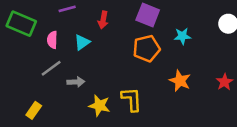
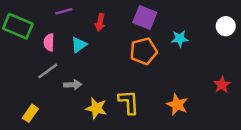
orange star: (180, 81) -> (177, 105), moved

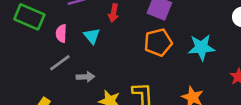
cyan star: (180, 39) -> (201, 47), moved, size x1.5
cyan triangle: (79, 45) -> (92, 36), turned -35

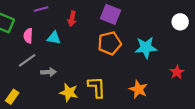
cyan triangle: (92, 36) -> (54, 38), turned -40

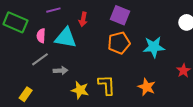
cyan triangle: (54, 38) -> (66, 38), size x1.6

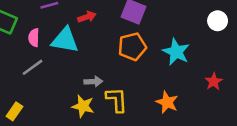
red arrow: (83, 19) -> (87, 17), turned -120
cyan star: (154, 47) -> (176, 52), turned 30
gray arrow: (61, 71) -> (93, 82), moved

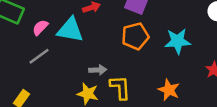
pink semicircle: (34, 38) -> (40, 27), turned 42
cyan star: (176, 52) -> (178, 41), turned -30

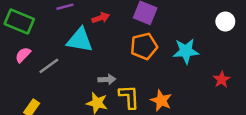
pink semicircle: (40, 27) -> (23, 55), moved
orange star: (169, 90) -> (161, 100), moved

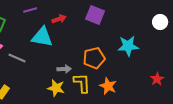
orange pentagon: (144, 46) -> (94, 58), moved
gray line: (49, 66) -> (17, 58), turned 60
red star: (222, 80) -> (157, 79), moved

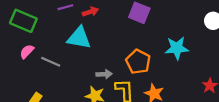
red arrow: (59, 19) -> (90, 12), moved
orange pentagon: (94, 58) -> (138, 62), turned -30

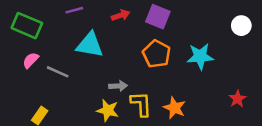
red arrow: (90, 12) -> (121, 15), moved
orange pentagon: (138, 62) -> (157, 54), moved

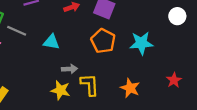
cyan triangle: (90, 45) -> (51, 42), moved, size x0.7
gray line: (58, 72) -> (17, 31), moved
orange star: (175, 108) -> (130, 88), moved

